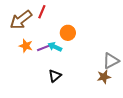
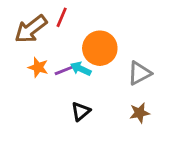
orange circle: (68, 33) -> (100, 48), size x1.5
gray triangle: (111, 61) -> (140, 73), moved
brown star: (104, 77) -> (140, 113), moved

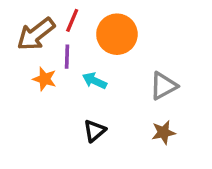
orange circle: (100, 48) -> (117, 34), moved
purple line: (65, 70) -> (67, 57), moved, turned -66

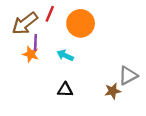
purple line: (67, 57) -> (35, 42), moved
gray triangle: (163, 86) -> (128, 76), moved
black triangle: (95, 131) -> (65, 90), turned 42

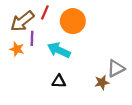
orange star: (31, 54) -> (17, 49), moved
cyan arrow: (65, 55) -> (59, 50), size x1.5

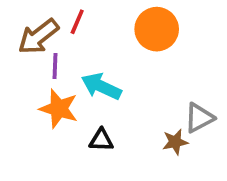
orange circle: (73, 21) -> (157, 29), moved
orange star: (17, 49) -> (59, 109), moved, size x1.5

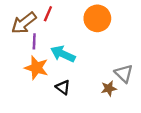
gray triangle: (199, 118) -> (124, 73), turned -48
black triangle: (101, 140) -> (63, 87), turned 35

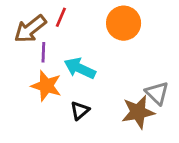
black triangle: (63, 87) -> (80, 111), turned 42
brown star: (109, 88) -> (138, 112), size x1.6

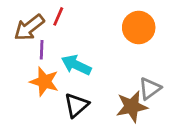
orange circle: (124, 23) -> (139, 28), moved
gray triangle: (157, 93) -> (150, 89), turned 40
black triangle: (80, 111) -> (76, 105), size x1.4

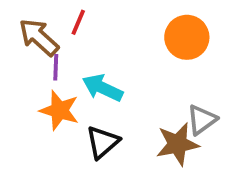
brown arrow: (29, 28) -> (39, 37), turned 80

